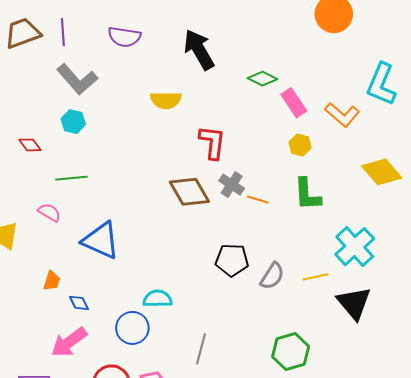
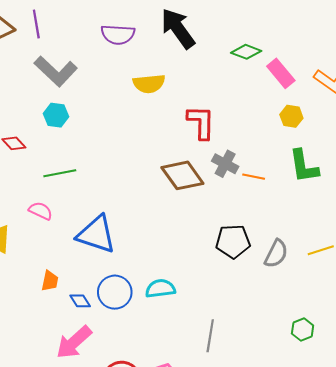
purple semicircle: (124, 37) -> (118, 35), moved
blue circle: (132, 328) -> (115, 292), moved
green hexagon: (291, 352) -> (303, 330), size x0.6

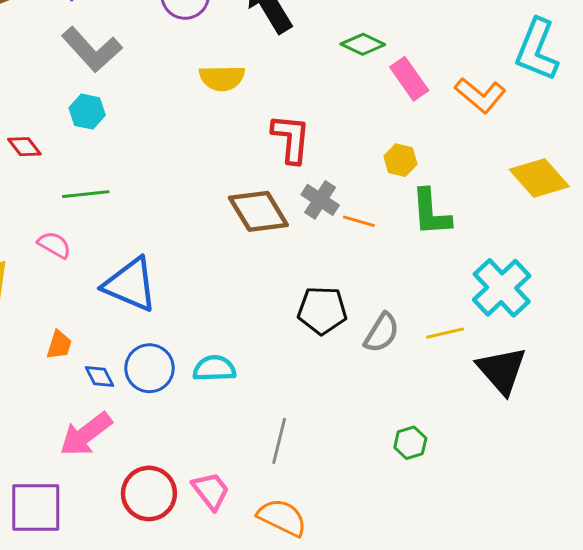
yellow hexagon: (291, 116) -> (400, 160), moved

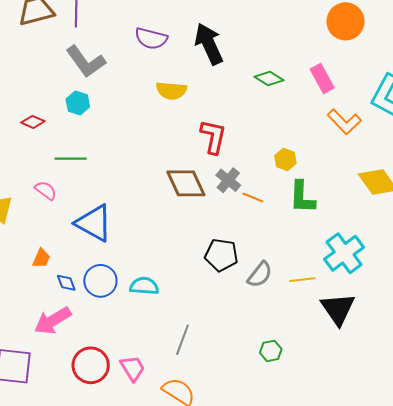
pink rectangle: (409, 79) -> (322, 78), moved
red diamond: (24, 147) -> (33, 122), turned -35

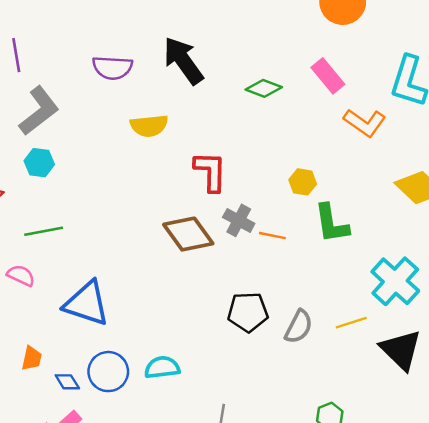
gray L-shape: (86, 62) -> (39, 111), turned -81

